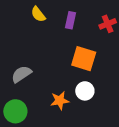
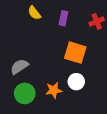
green circle: (15, 111) -> (25, 93), moved

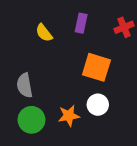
yellow semicircle: (34, 13) -> (44, 33), moved
gray semicircle: (19, 67) -> (25, 85), turned -66

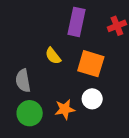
purple rectangle: (81, 23) -> (76, 22), size x1.5
yellow semicircle: (44, 33) -> (53, 56), moved

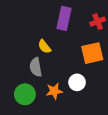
orange square: (91, 64) -> (92, 53), moved, turned -30
gray semicircle: (23, 81) -> (36, 67), moved

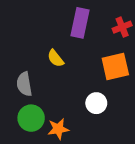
gray semicircle: (36, 67) -> (24, 84), moved
orange star: (54, 91) -> (58, 129), moved

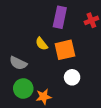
orange square: (115, 66) -> (65, 50), moved
gray semicircle: (24, 84) -> (18, 63), turned -54

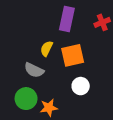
yellow semicircle: (42, 44) -> (46, 49), turned 64
gray semicircle: (18, 63) -> (34, 70), moved

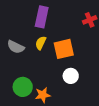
purple rectangle: (67, 19) -> (42, 17), moved
gray semicircle: (34, 70) -> (16, 47), moved

